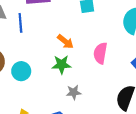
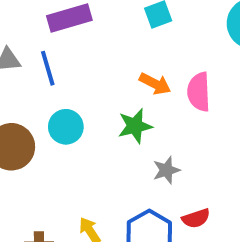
orange arrow: (65, 42) -> (155, 84), moved
cyan circle: (21, 71) -> (66, 127), moved

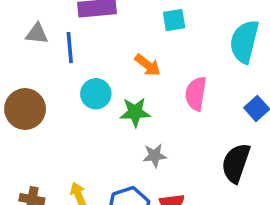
orange arrow: (155, 84) -> (148, 65), moved
cyan circle: (66, 127) -> (96, 94), moved

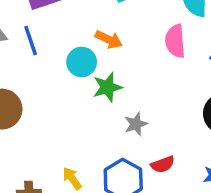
cyan circle: (96, 94) -> (82, 62), moved
pink semicircle: (196, 94) -> (175, 41), moved

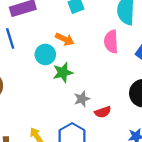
red semicircle: (163, 164) -> (103, 112), moved

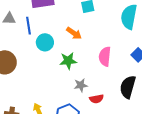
pink semicircle: (111, 42) -> (105, 56), moved
cyan circle: (45, 54) -> (45, 42), moved

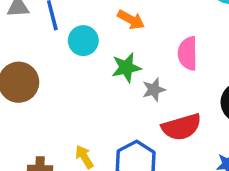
gray star: (81, 85) -> (154, 90), moved
red semicircle: (96, 99) -> (182, 127), size x1.6

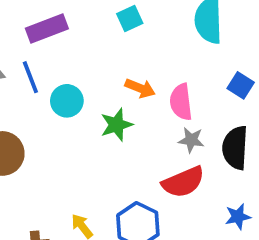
orange arrow: (131, 20) -> (140, 88), moved
gray star: (154, 90) -> (191, 140), moved, turned 30

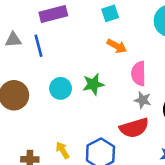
orange arrow: (140, 88) -> (117, 46), moved
cyan circle: (67, 101) -> (61, 88), moved

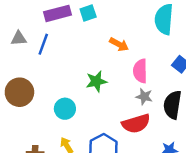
cyan square: (110, 13) -> (88, 13), moved
blue line: (39, 46) -> (43, 44), turned 35
cyan circle: (61, 88) -> (65, 109), moved

